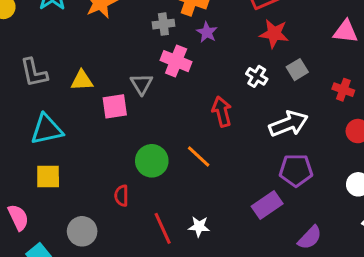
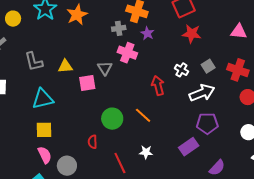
gray square: (297, 70) -> (208, 66), moved
white cross: (257, 76) -> (181, 70), moved
red cross: (343, 90) -> (238, 70), size x1.5
pink semicircle: (18, 217) -> (45, 155), moved
white star: (199, 227) -> (146, 152), moved

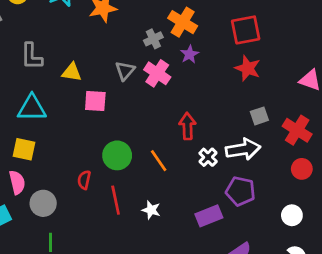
gray cross: (119, 28) -> (153, 39), turned -32
gray triangle: (105, 68) -> (125, 71), moved
white cross: (181, 70) -> (208, 157), moved
red line: (120, 163) -> (116, 200), moved

